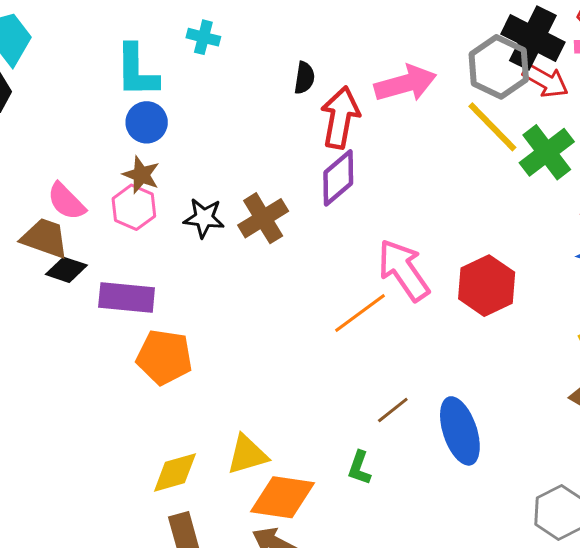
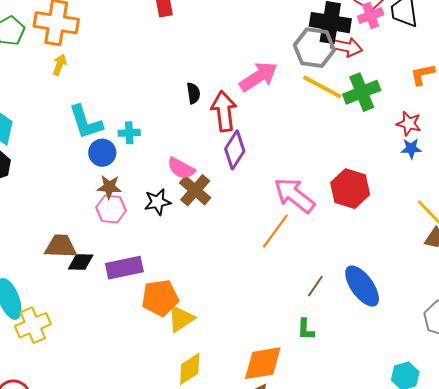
cyan cross: (203, 37) -> (129, 133), moved
green cross: (547, 152) -> (362, 92), turned 33
pink semicircle: (66, 201) -> (181, 168), moved
yellow triangle: (247, 455) -> (181, 319), moved

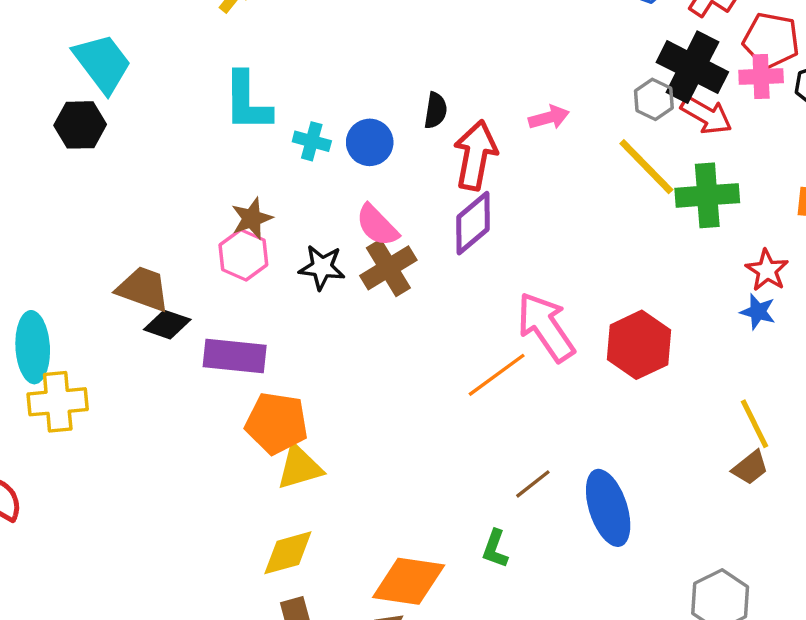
gray hexagon: (314, 48) -> (654, 99), size x0.6
pink arrow: (259, 77) -> (549, 117), size x0.6
blue circle: (102, 153) -> (370, 142), moved
brown star: (109, 187) -> (252, 218), turned 30

